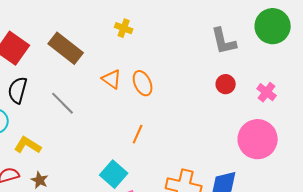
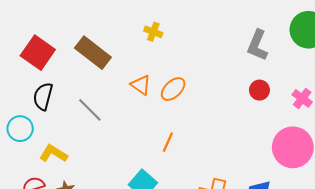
gray L-shape: (224, 41) -> (257, 45), turned 36
orange ellipse: (143, 83) -> (173, 89), turned 70

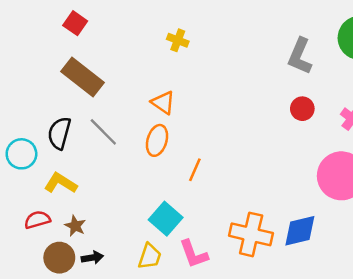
red square: (38, 53) -> (75, 23), moved, size x0.6
brown rectangle: (93, 53) -> (83, 77), moved
orange ellipse: (173, 89) -> (157, 140), moved, turned -30
black semicircle: (43, 96) -> (59, 133), moved

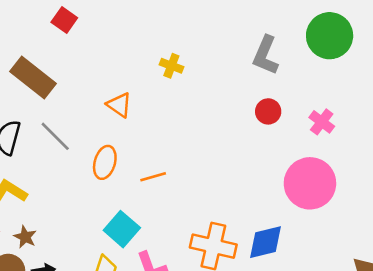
red square: (75, 23) -> (64, 20), moved
yellow cross: (178, 40) -> (171, 66), moved
orange ellipse: (157, 140) -> (105, 162), moved
orange line: (195, 170) -> (153, 177), turned 50

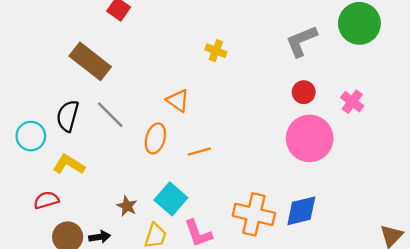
gray L-shape: (266, 55) -> (301, 41), turned 45
orange triangle: (119, 105) -> (178, 100), moved
pink circle: (310, 183) -> (310, 138), moved
brown star: (25, 237) -> (127, 206), moved

